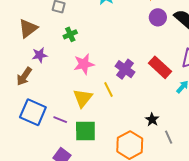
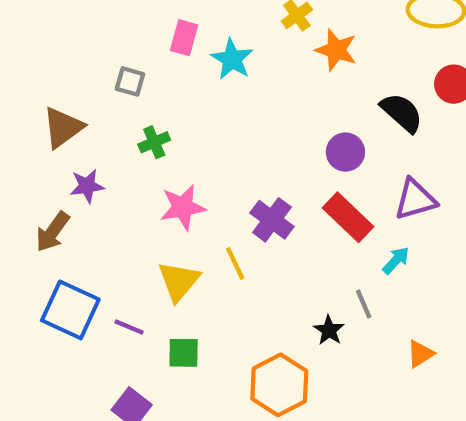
purple circle: (158, 17) -> (345, 152), moved
green square: (85, 131) -> (184, 353), size x0.7
gray line: (169, 137) -> (364, 304), moved

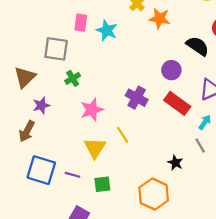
gray square: (130, 81) -> (56, 49), size x1.6
purple cross: (272, 220) -> (137, 98), moved
gray line: (364, 304) -> (200, 146), moved

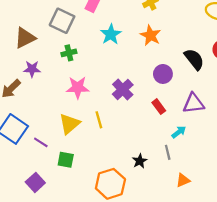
orange star: (160, 18) -> (150, 35), moved
cyan star: (107, 30) -> (111, 34), moved
red rectangle: (177, 103) -> (159, 107), size x0.6

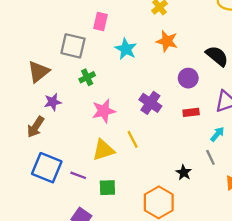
red rectangle: (159, 107) -> (191, 112), turned -48
yellow triangle: (69, 124) -> (103, 150), turned 35

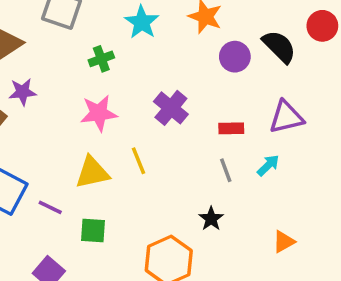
green cross: (87, 77) -> (101, 59), moved
purple circle: (188, 78) -> (235, 57), moved
gray line: (210, 157) -> (226, 170), moved

